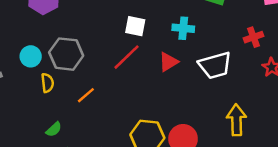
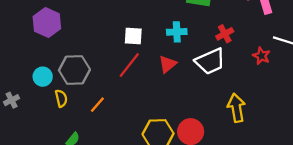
red cross: (253, 37) -> (225, 34), moved

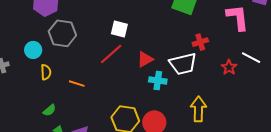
cyan cross: (177, 32) -> (158, 81), moved
gray hexagon: (74, 70) -> (62, 33), moved
orange line: (97, 105) -> (77, 84), turned 56

